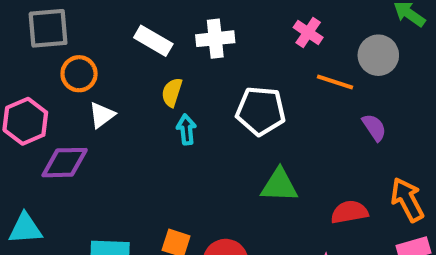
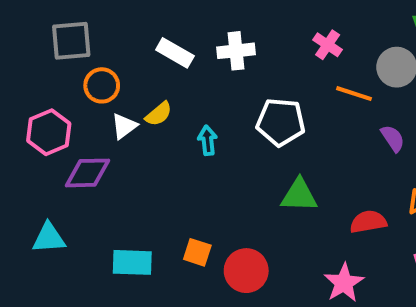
yellow semicircle: (172, 92) -> (159, 114), moved, turned -148

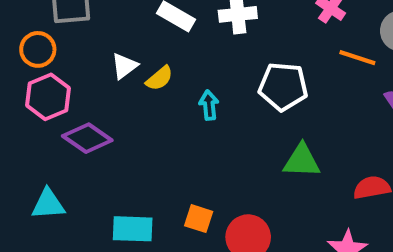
orange circle: (102, 85) -> (38, 49), moved
white triangle: (124, 126) -> (124, 66), moved
purple diamond: (87, 173) -> (87, 138), turned 36

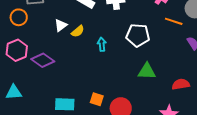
pink hexagon: (48, 97) -> (17, 50), moved
cyan triangle: (48, 204) -> (14, 92), moved

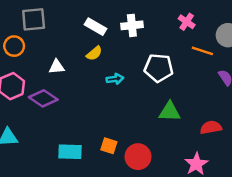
white triangle: (61, 25) -> (57, 67), moved, turned 32
yellow semicircle: (78, 31) -> (94, 53), moved
cyan arrow: (102, 44) -> (115, 79), turned 88

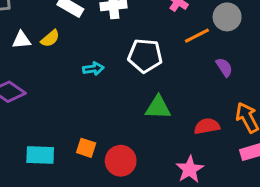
orange line: (202, 51) -> (197, 36), turned -45
yellow semicircle: (94, 53) -> (50, 38), moved
white triangle: (57, 67) -> (21, 40), moved

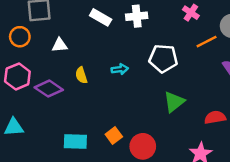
yellow semicircle: (50, 38) -> (81, 75), moved, turned 112
green triangle: (158, 108) -> (174, 102), turned -40
orange square: (86, 148) -> (114, 136), turned 35

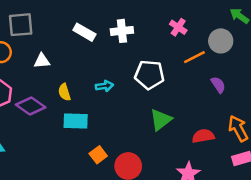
cyan rectangle: (75, 142) -> (76, 121), moved

